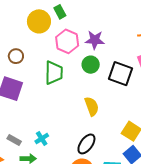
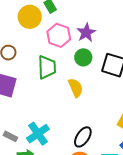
purple star: (95, 40) -> (86, 33), turned -30
yellow semicircle: (92, 106) -> (76, 88), moved
cyan cross: (42, 139) -> (38, 134), size x1.6

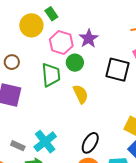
green circle: (83, 57) -> (75, 63), moved

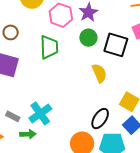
green circle: (75, 63) -> (88, 38), moved
yellow semicircle: (81, 94) -> (99, 73), moved
black ellipse: (90, 143) -> (100, 119), moved

